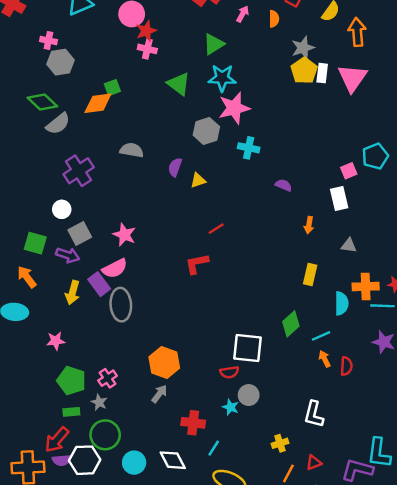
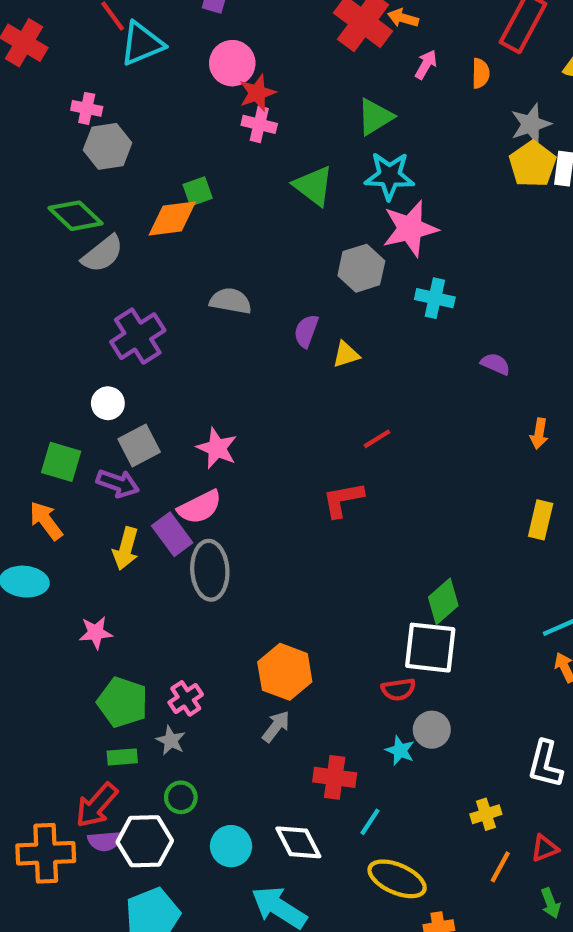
green diamond: (291, 324) -> (443, 601), moved
green circle: (105, 435) -> (181, 797), size x0.6

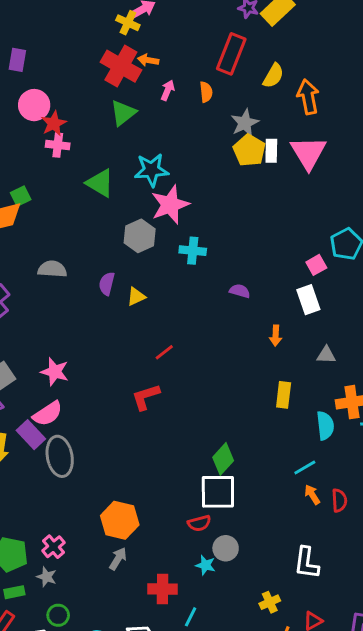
green triangle: (375, 117) -> (123, 113), moved

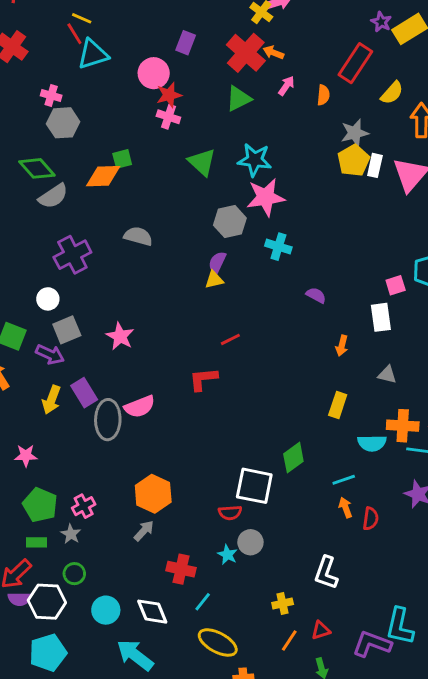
purple rectangle: (17, 60) -> (186, 43), moved
purple semicircle: (107, 284) -> (217, 263), moved
pink semicircle: (48, 414) -> (140, 407), moved
cyan semicircle: (325, 426) -> (372, 443), turned 84
green diamond: (223, 459) -> (293, 458), moved

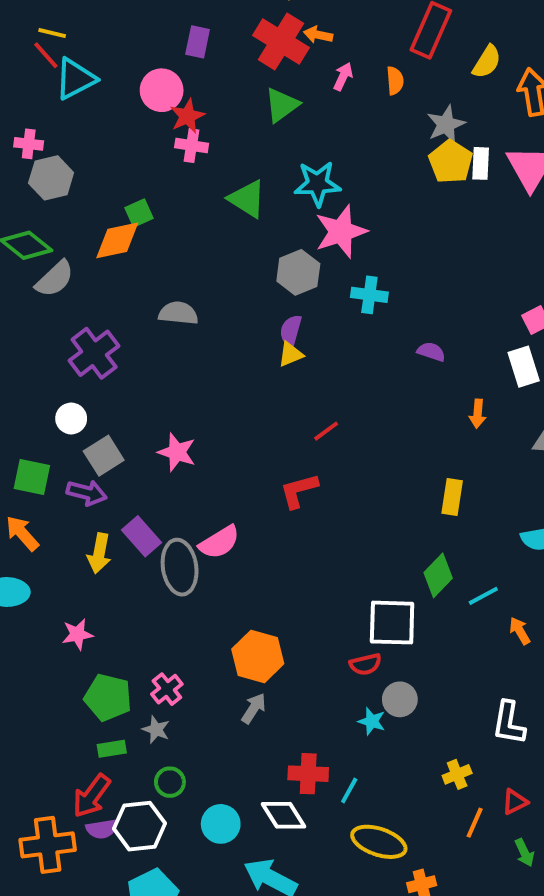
yellow rectangle: (338, 405) -> (452, 497), moved
cyan line: (344, 480) -> (483, 596), moved
red cross: (181, 569) -> (308, 774), moved

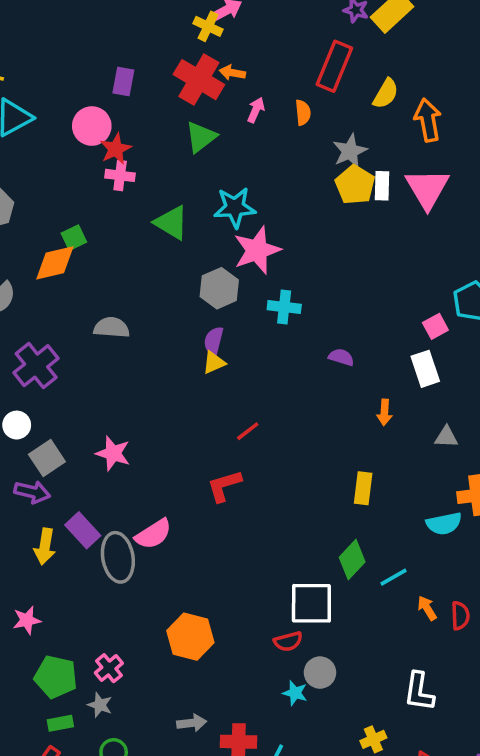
gray arrow: (254, 708) -> (192, 723), moved, turned 52

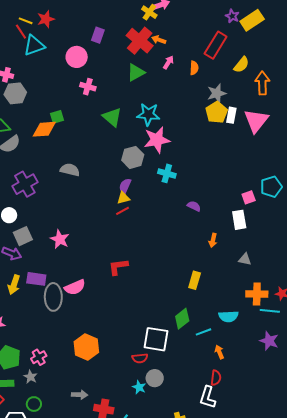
red star: (116, 149) -> (46, 19), moved
red line: (248, 431) -> (123, 211), moved
cyan semicircle: (444, 524) -> (228, 316), moved
purple rectangle: (83, 530) -> (36, 279), turned -48
red semicircle: (460, 616) -> (216, 378), moved

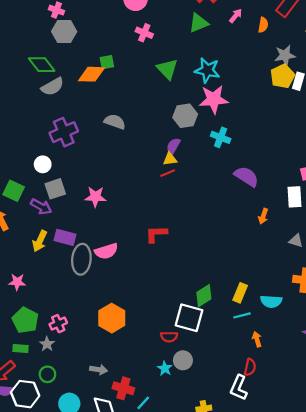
purple semicircle: (194, 206) -> (246, 176), size x1.6
pink star: (60, 239) -> (95, 197), turned -30
yellow rectangle: (195, 280) -> (240, 293), moved
green diamond: (182, 319) -> (204, 296), moved

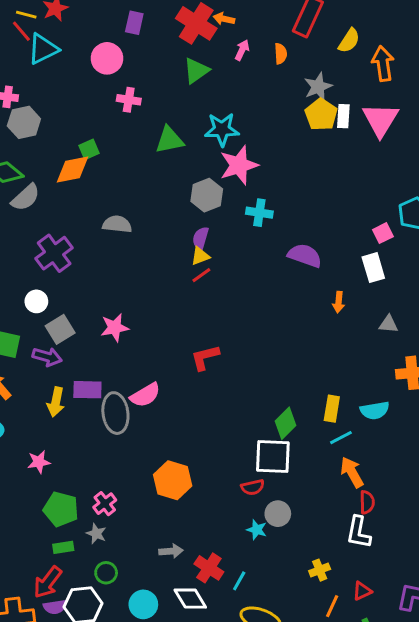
green triangle: (167, 69) -> (169, 140), turned -45
orange arrow: (257, 339) -> (352, 472), moved, size x1.5
red cross: (123, 388) -> (209, 568), turned 30

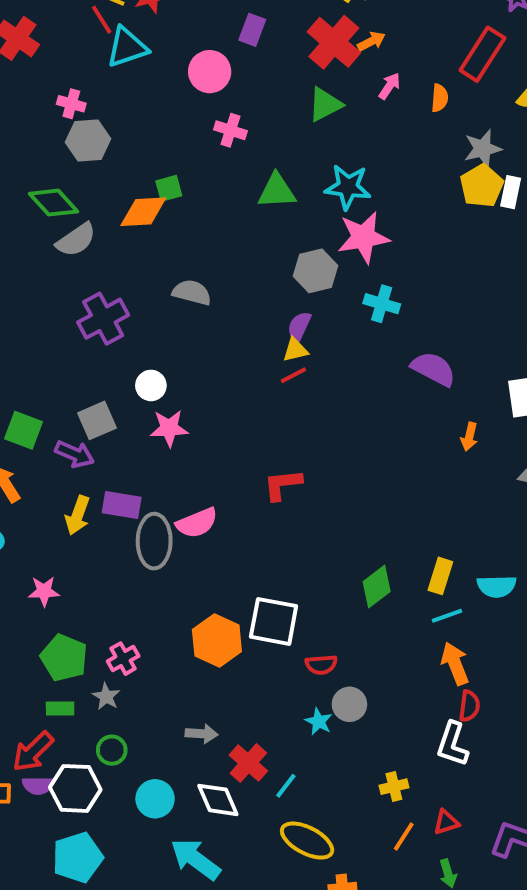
orange arrow: (224, 19) -> (371, 41), turned 132
white circle: (36, 301) -> (151, 385), moved
white square: (273, 456) -> (274, 621), moved

